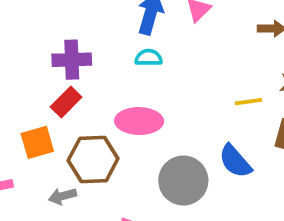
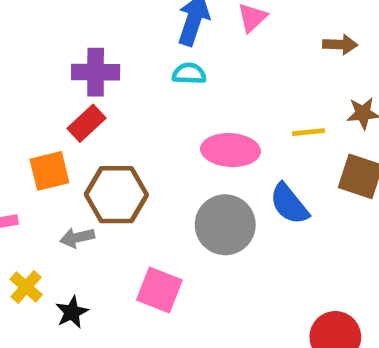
pink ellipse: (139, 121) -> (231, 150), moved

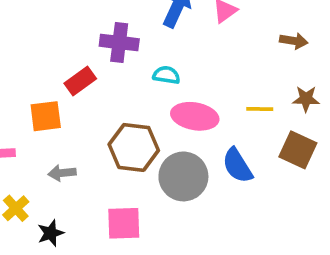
purple cross: (96, 72) -> (119, 42), moved
cyan semicircle: (189, 74) -> (166, 75), moved
brown hexagon: (116, 195) -> (134, 147), moved
pink square: (159, 290) -> (124, 223), turned -30

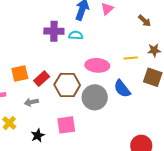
brown arrow: (294, 41) -> (145, 21), turned 40
cyan semicircle: (166, 75) -> (76, 35), moved
red rectangle: (80, 81) -> (42, 79), moved
black star: (51, 233) -> (38, 135), moved

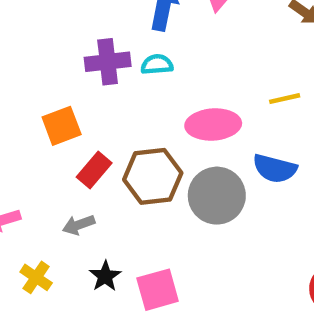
orange square: (20, 73) -> (62, 126), moved
blue semicircle: (122, 89) -> (275, 169), turned -30
pink square: (66, 125) -> (158, 290), moved
black star: (38, 135) -> (105, 276), moved

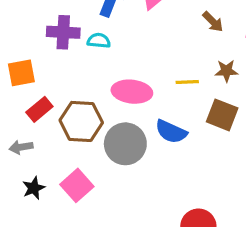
pink square: (158, 290) -> (77, 185), moved, turned -36

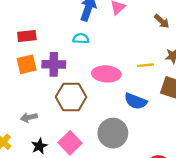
purple cross: (63, 32) -> (54, 64), moved
red rectangle: (39, 109) -> (27, 36), moved, turned 36
gray circle: (125, 144) -> (113, 133), moved

